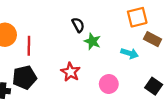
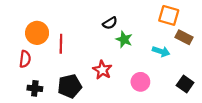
orange square: (137, 17) -> (169, 15), turned 30
black semicircle: (78, 25) -> (110, 23), turned 88
black pentagon: (24, 77) -> (70, 86), moved

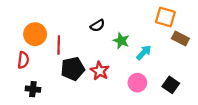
black semicircle: (110, 23) -> (98, 26), moved
cyan arrow: (161, 51) -> (144, 53), moved, turned -63
black square: (185, 84) -> (171, 85), moved
black pentagon: (70, 86) -> (73, 69), moved

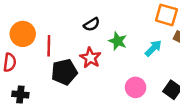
cyan arrow: (144, 53) -> (153, 48), moved
red star: (100, 71) -> (90, 58), moved

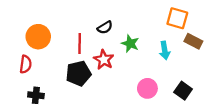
red line: (49, 46) -> (80, 44), moved
cyan arrow: (153, 48) -> (165, 50), turned 126

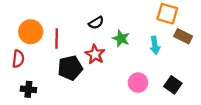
red line: (80, 44) -> (57, 39), moved

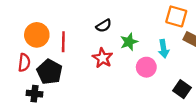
green star: (121, 39) -> (129, 42), turned 30
black pentagon: (70, 68) -> (49, 72), moved, turned -30
pink circle: (138, 83) -> (146, 67), moved

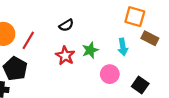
red line: (63, 42) -> (28, 40), turned 30
green star: (129, 42) -> (90, 50), moved
pink circle: (146, 67) -> (110, 74), moved

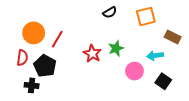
orange square: (135, 17) -> (146, 16), moved, turned -30
black semicircle: (66, 25) -> (110, 12), moved
cyan arrow: (123, 47) -> (155, 56), moved, turned 91

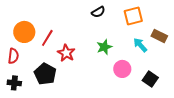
red star: (92, 54) -> (66, 53), moved
cyan arrow: (155, 56) -> (140, 45), moved, turned 56
black pentagon: (45, 66) -> (45, 74), moved
black cross: (32, 85) -> (14, 83), moved

